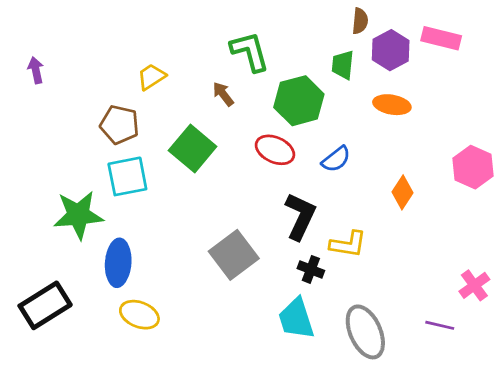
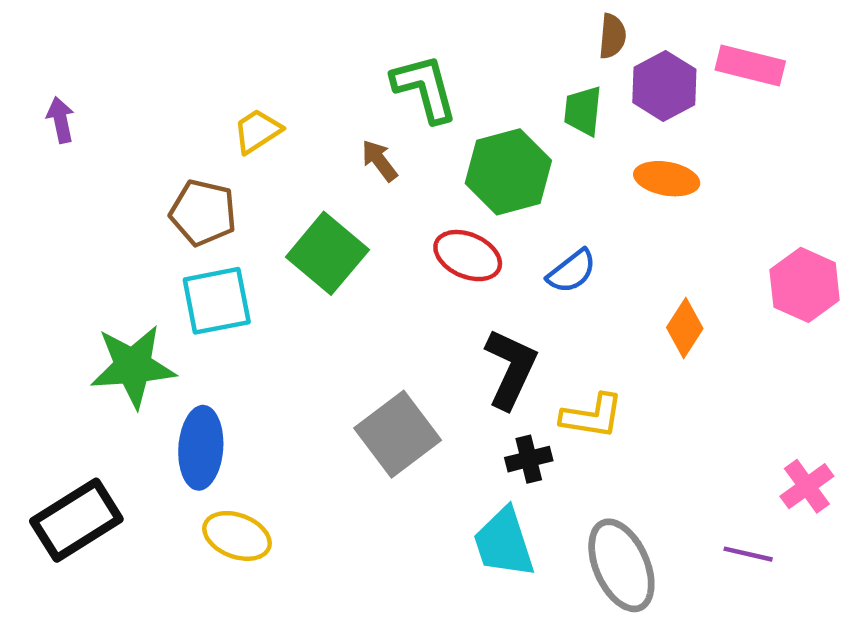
black cross: (311, 269) -> (529, 459), turned -35

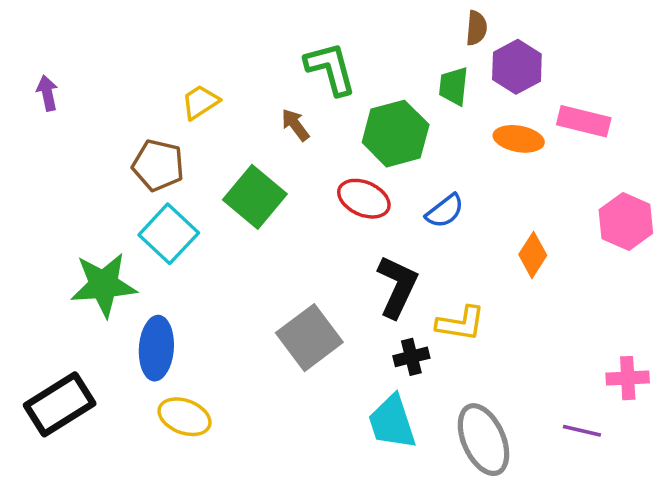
pink rectangle: (750, 66) -> (584, 121), moved
cyan square: (217, 301) -> (169, 234), turned -36
pink cross: (807, 486) -> (628, 378), turned 33

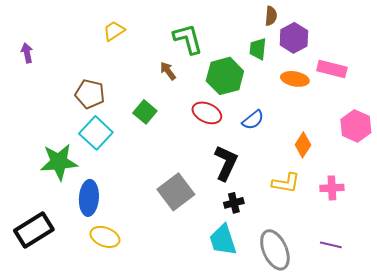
yellow trapezoid: (200, 102) -> (114, 31), moved
green square: (255, 197) -> (145, 112), size x0.7
yellow L-shape: (461, 324) -> (286, 183), moved
pink cross: (628, 378) -> (332, 188), moved

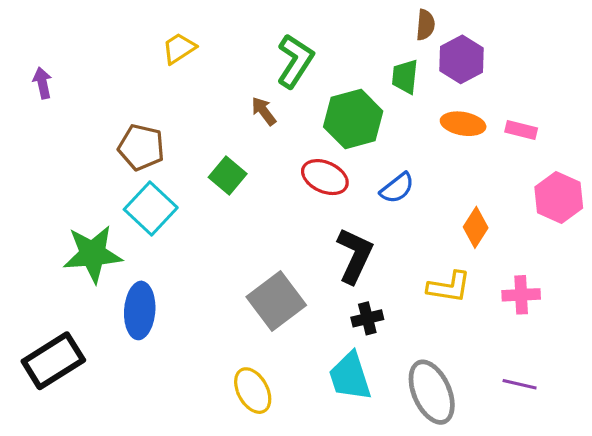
green L-shape: (188, 39) -> (295, 61), turned 48
pink rectangle: (332, 69) -> (521, 130), moved, size x0.7
yellow ellipse: (105, 237) -> (253, 391), moved, turned 40

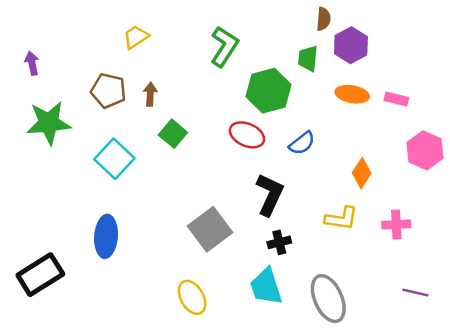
brown arrow: (264, 111) -> (150, 94), moved, turned 40
brown pentagon: (141, 147) -> (108, 91), moved
green star: (93, 254) -> (49, 123), moved
purple line: (520, 384) -> (415, 293), moved

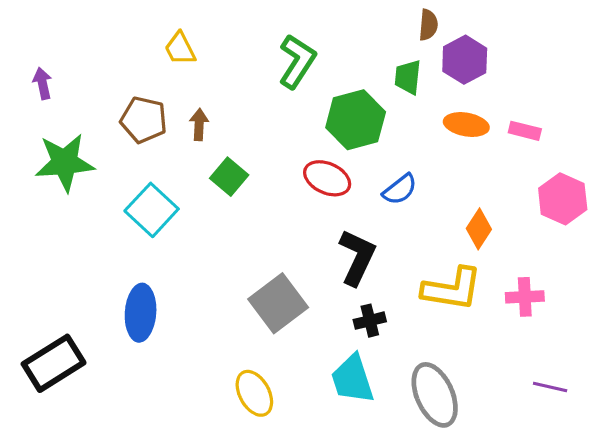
yellow trapezoid: (136, 37) -> (180, 49), turned -84
yellow L-shape: (341, 218) -> (452, 289), size x1.4

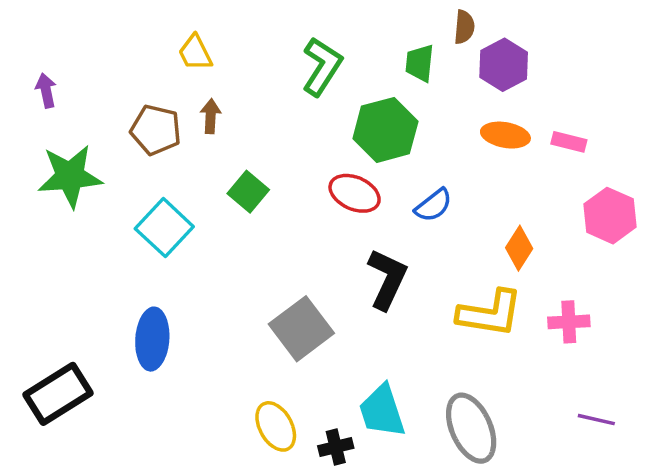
green trapezoid: (408, 77) -> (420, 63), moved
brown arrow: (199, 125) -> (211, 116), moved
black cross: (370, 321) -> (336, 447), moved

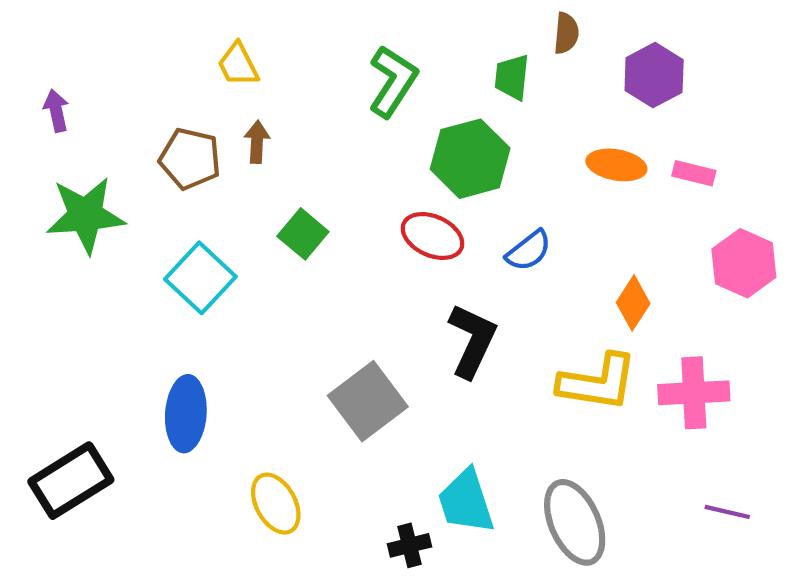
purple hexagon: (504, 65) -> (654, 75), moved
pink cross: (569, 322) -> (694, 393), size x1.4
yellow ellipse: (276, 426) -> (276, 504), moved

